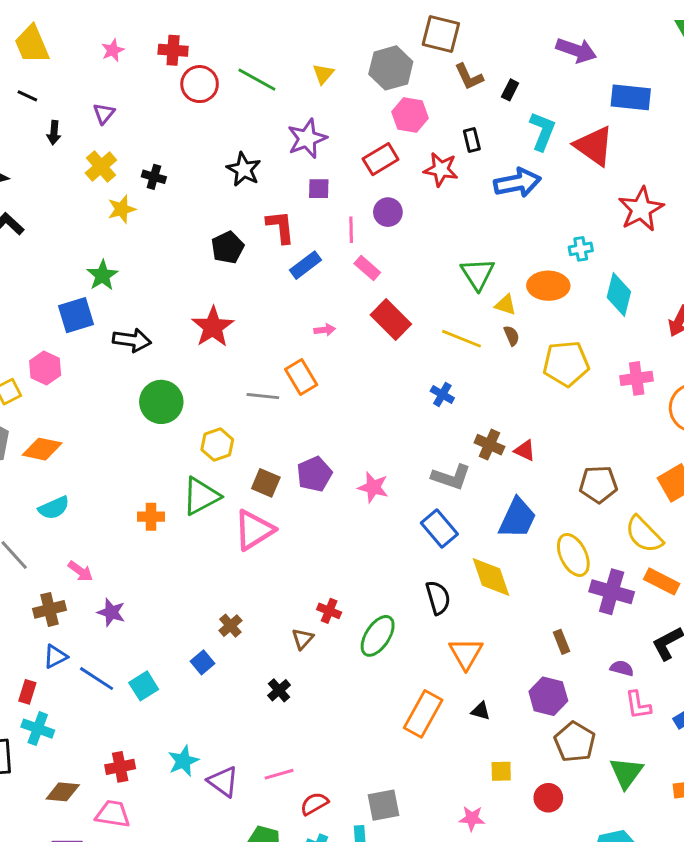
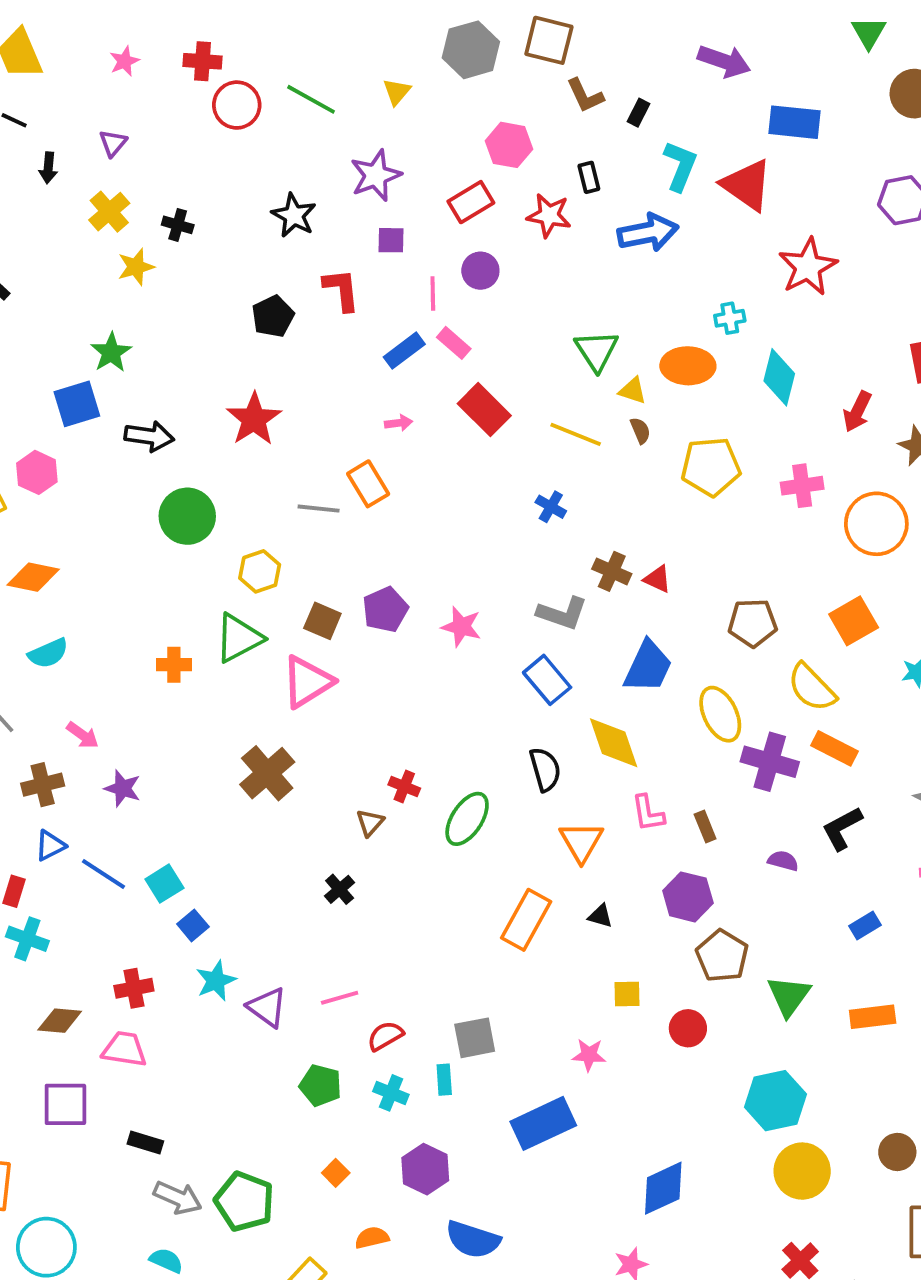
gray hexagon: (391, 68) -> (471, 50), moved
blue rectangle: (306, 265) -> (404, 351), moved
brown cross: (230, 626) -> (267, 773), moved, size x1.8
blue square: (203, 662) -> (193, 925), moved
pink L-shape: (638, 705) -> (648, 813), moved

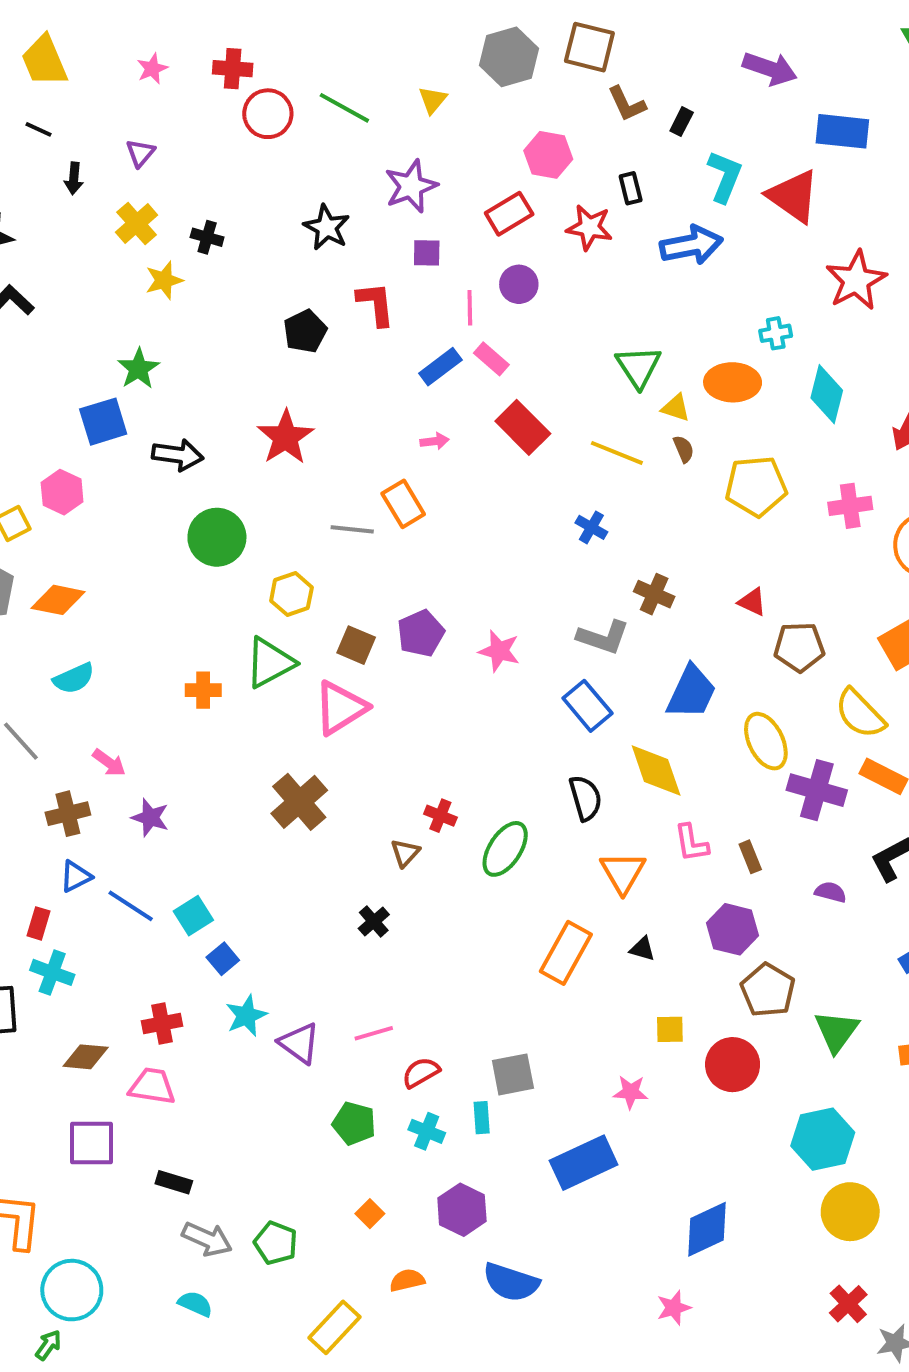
red triangle: (657, 579) -> (752, 602), moved
red circle: (688, 1028) -> (733, 1065), size x1.4
green pentagon: (244, 1201) -> (276, 1243), size x0.7

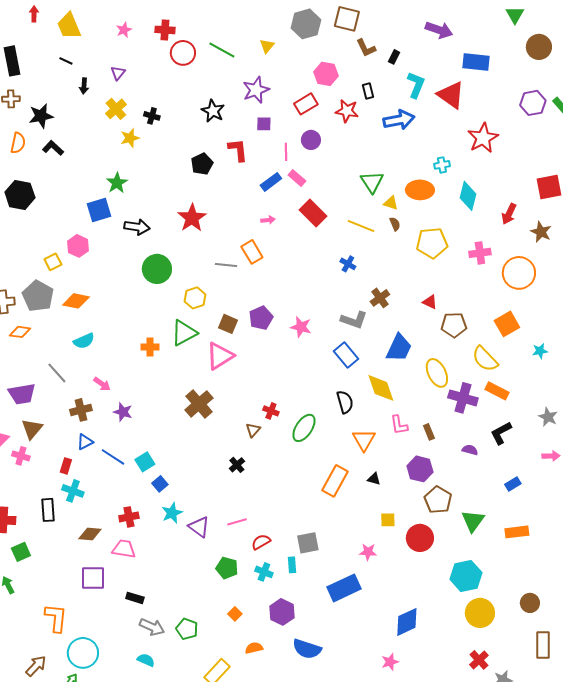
brown cross: (654, 594) -> (380, 298), turned 30

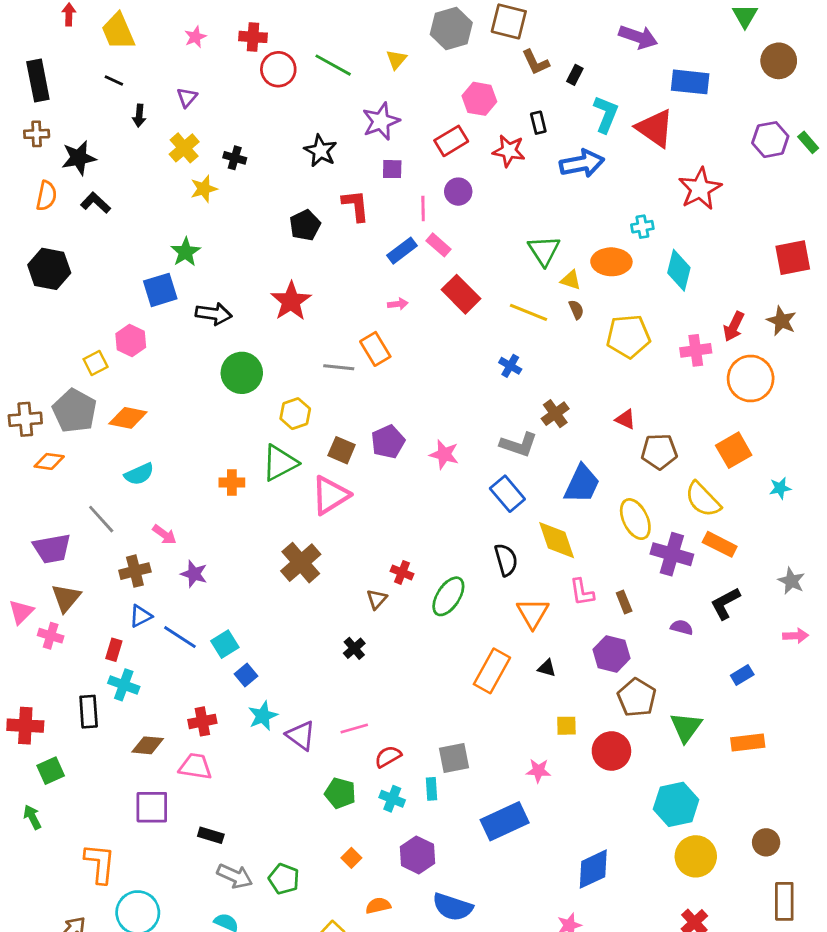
red arrow: (509, 214) -> (734, 326), moved

